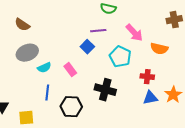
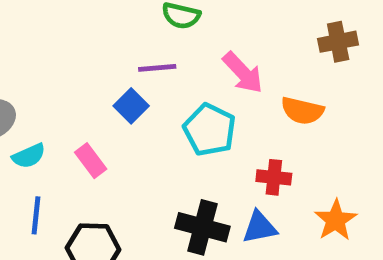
black cross: (105, 90) -> (202, 227), moved
blue triangle: (150, 98) -> (260, 227), moved

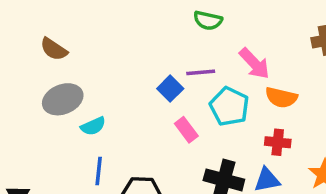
purple line: (157, 68) -> (201, 72), moved
orange semicircle: (302, 111) -> (281, 98), moved
pink rectangle: (91, 161) -> (186, 130), moved

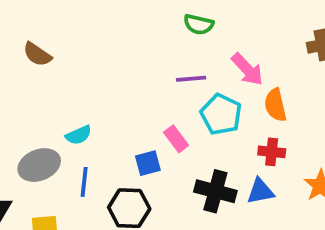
blue square: (170, 89) -> (148, 163), moved, turned 30
orange semicircle: (281, 98) -> (275, 105), turned 64
gray ellipse: (63, 99) -> (39, 165), moved

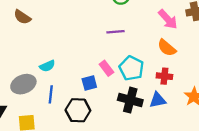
pink arrow: (247, 69) -> (168, 19), moved
orange semicircle: (275, 105) -> (167, 48), turned -36
cyan pentagon: (221, 114) -> (131, 68), moved

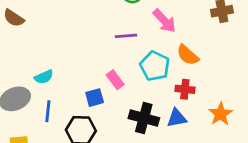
pink arrow: (168, 19) -> (164, 21), moved
cyan pentagon: (131, 68) -> (155, 66), moved

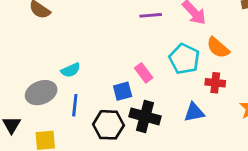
purple line: (126, 36) -> (151, 15), moved
black cross: (144, 118) -> (145, 116), moved
blue triangle: (177, 118) -> (194, 112), moved

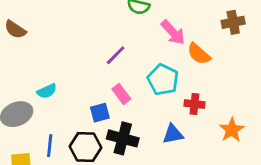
purple line: (151, 15) -> (116, 55), moved, turned -40
orange semicircle: (218, 48) -> (199, 54), moved
blue line: (75, 105) -> (50, 146), moved

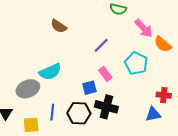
brown semicircle: (15, 29) -> (59, 26), moved
cyan semicircle: (47, 91) -> (50, 72), size x1.5
red cross: (194, 104) -> (164, 95), moved
blue triangle: (173, 134) -> (153, 114), moved

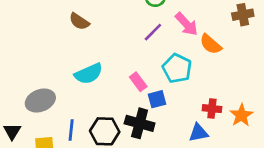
purple line: (101, 45) -> (153, 32), moved
cyan semicircle: (50, 72) -> (89, 74), moved
blue square: (89, 88) -> (157, 99), moved

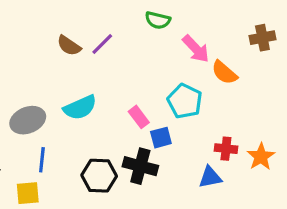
purple line: (153, 32) -> (102, 44), moved
gray ellipse: (40, 101) -> (28, 120), moved
blue line: (71, 130) -> (42, 160), moved

